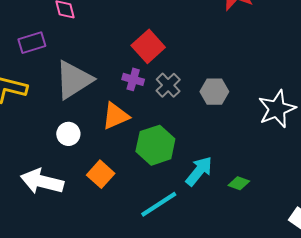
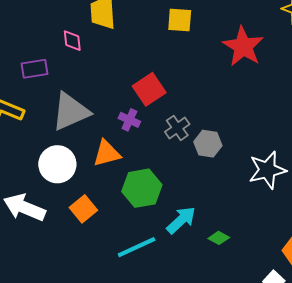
gray cross: (168, 85) -> (177, 128), moved
white circle: (68, 134) -> (57, 164), size x1.6

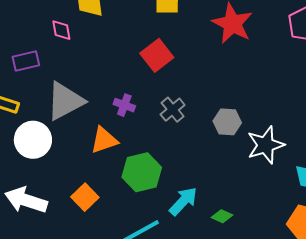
red square: (149, 89) -> (157, 55), moved
gray hexagon: (208, 144) -> (227, 122), moved
white circle: (57, 164) -> (33, 140), moved

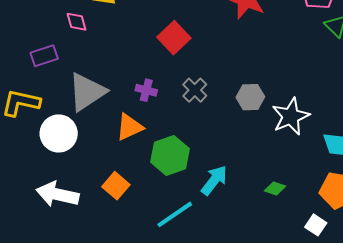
green diamond: (222, 216) -> (275, 188), moved

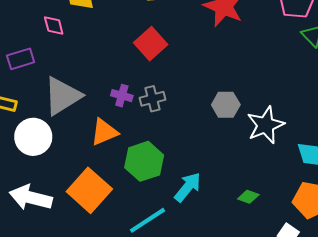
gray cross: (195, 90) -> (152, 99), moved, turned 30
orange square: (116, 186) -> (89, 190), size x1.6

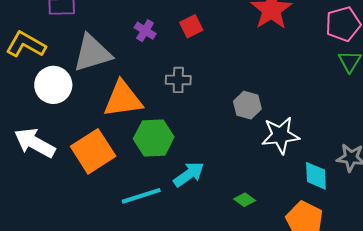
red square: (151, 44) -> (191, 26), size x0.7
purple cross: (122, 96) -> (145, 31), moved
orange triangle: (104, 132) -> (123, 99), size x1.4

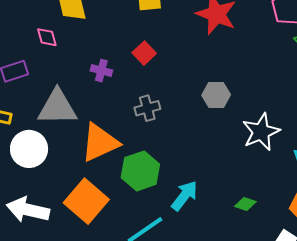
gray triangle: (92, 53) -> (57, 107), turned 33
gray hexagon: (247, 105) -> (216, 95), moved

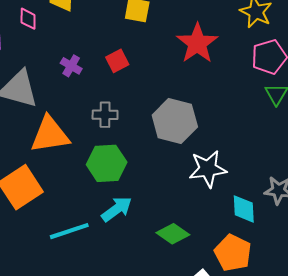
gray hexagon: (216, 95) -> (175, 121), size x1.6
green hexagon: (140, 171) -> (107, 163), moved
green diamond: (245, 204) -> (173, 234), size x1.5

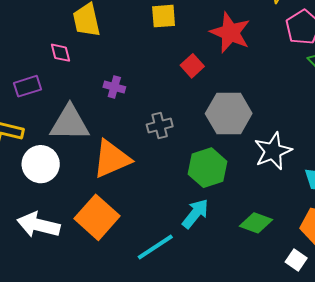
red square: (117, 61) -> (192, 66), moved
green hexagon: (107, 163) -> (207, 168), moved

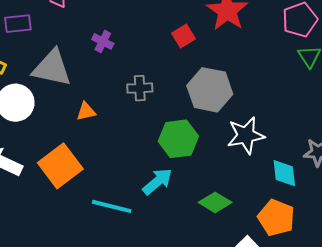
orange triangle: (112, 159) -> (86, 111), size x0.5
cyan line: (155, 247) -> (112, 206), turned 36

